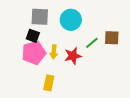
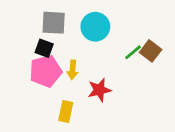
brown square: (112, 38) -> (151, 51), turned 35
green line: (92, 43) -> (133, 52), moved
red star: (73, 56) -> (99, 90), moved

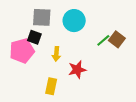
pink pentagon: (46, 71) -> (22, 51), moved

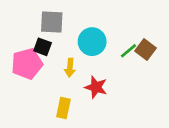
cyan circle: (74, 21) -> (92, 42), moved
red star: (77, 70) -> (96, 87), turned 30

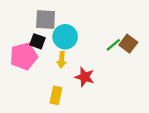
cyan circle: (92, 42) -> (65, 37), moved

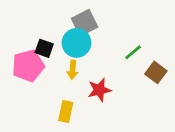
gray square: (46, 20) -> (85, 23), moved, turned -30
brown square: (128, 44) -> (156, 72), moved
red star: (85, 77) -> (99, 90), turned -30

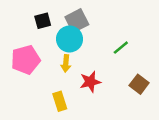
black square: (44, 48) -> (43, 21), moved, turned -35
brown square: (156, 72) -> (139, 84), moved
yellow rectangle: (66, 111) -> (60, 101), turned -30

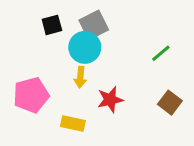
green line: (121, 48) -> (161, 53), moved
pink pentagon: (26, 60) -> (31, 95), moved
yellow rectangle: (60, 101) -> (73, 123), turned -60

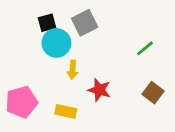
cyan circle: (85, 47) -> (56, 43), moved
pink pentagon: (31, 95) -> (21, 102), moved
red star: (110, 100) -> (99, 90), turned 30

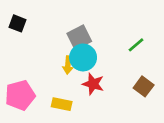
black square: (47, 23) -> (18, 23), moved, turned 36
gray square: (85, 23) -> (79, 37), moved
cyan circle: (56, 43) -> (83, 57), moved

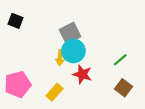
green line: (136, 45) -> (120, 60), moved
brown square: (144, 86) -> (124, 88), moved
yellow rectangle: (62, 104) -> (54, 92), turned -60

